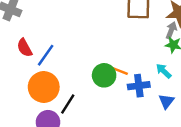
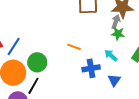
orange line: (120, 71) -> (74, 47), moved
green circle: (104, 75) -> (37, 62), moved

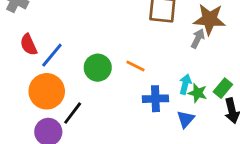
green star: (118, 34) -> (198, 93), moved
cyan arrow: (111, 55) -> (185, 84), turned 56
green circle: (37, 62) -> (98, 68), moved

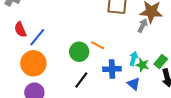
green circle: (98, 68) -> (79, 52), moved
black line: (73, 113) -> (81, 80), moved
blue triangle: (186, 119) -> (134, 84), turned -32

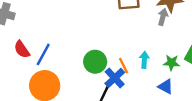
orange line: (98, 45) -> (124, 66), moved, turned 48
cyan arrow: (133, 59) -> (144, 60), moved
blue cross: (112, 69) -> (115, 78), moved, turned -30

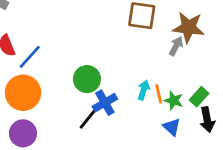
orange line: (124, 66) -> (159, 94), moved
blue triangle: (166, 87) -> (172, 127), moved

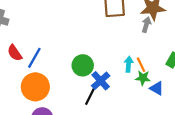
green star: (174, 101) -> (143, 78), moved

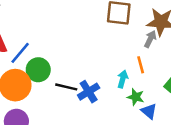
green circle: (83, 65) -> (38, 70), moved
orange line: (141, 65) -> (141, 65), moved
black line: (90, 96) -> (66, 87), moved, turned 66

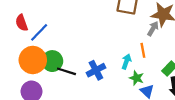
green circle: (38, 70) -> (52, 61), moved
black line: (66, 87) -> (66, 71), moved

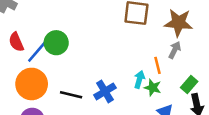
gray arrow: (153, 29) -> (175, 50), moved
green circle: (52, 61) -> (56, 43), moved
green star: (137, 78) -> (153, 88), moved

